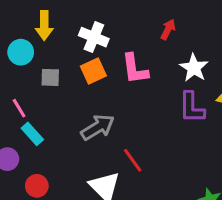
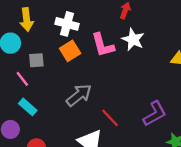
white star: (194, 68) -> (133, 39), moved
purple L-shape: (192, 107) -> (155, 114), moved, turned -112
pink line: (19, 108) -> (22, 79), moved

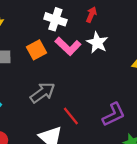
white cross: (67, 24) -> (55, 19), moved
pink L-shape: (103, 45) -> (68, 46), turned -35

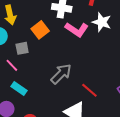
orange square: (37, 50) -> (40, 30), moved

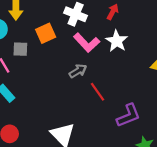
gray arrow: (61, 74) -> (78, 71), moved, size x0.7
red line: (89, 90) -> (97, 92), moved

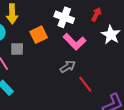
white star: (117, 41) -> (111, 35), moved

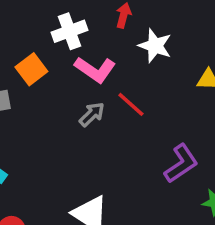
white cross: (64, 17) -> (70, 31), turned -30
red line: (85, 84) -> (131, 104), moved

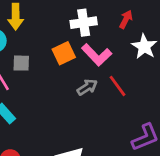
orange square: (31, 69) -> (64, 53), moved

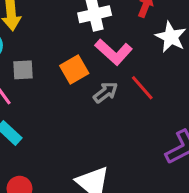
orange square: (64, 53) -> (74, 69), moved

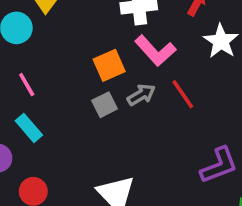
gray square: (23, 70) -> (105, 105), moved, turned -30

